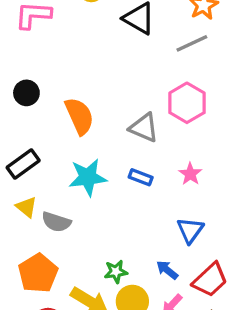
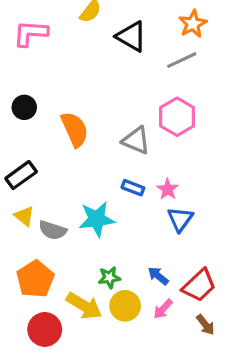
pink star: (190, 174) -> (168, 189), moved
cyan star: (88, 177) -> (97, 219), moved
blue triangle: (190, 230) -> (180, 219), moved

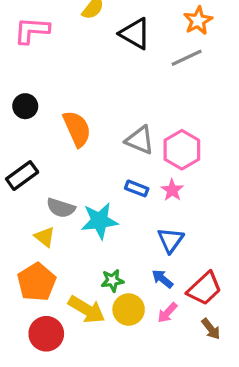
pink hexagon: (177, 117) -> (182, 150), moved
yellow triangle: (24, 216) -> (45, 237), moved
blue triangle: (180, 219) -> (171, 240), moved
gray semicircle: (53, 230) -> (61, 208), moved

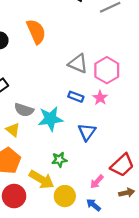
orange semicircle: (77, 129) -> (36, 32), moved
blue triangle: (171, 240) -> (87, 132), moved
blue arrow: (162, 279) -> (94, 205), moved
yellow circle: (129, 310) -> (65, 196), moved
brown arrow: (211, 329) -> (127, 193), turned -64

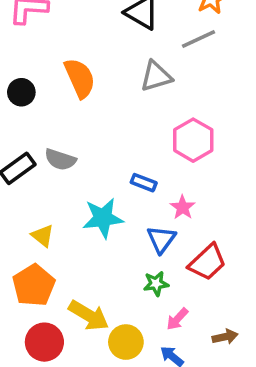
gray triangle: (78, 64) -> (156, 76), moved, turned -40
pink star: (100, 98) -> (183, 207), moved
gray semicircle: (24, 110) -> (60, 160), moved
green star: (59, 160) -> (156, 284), moved
red trapezoid: (122, 165) -> (207, 262), moved

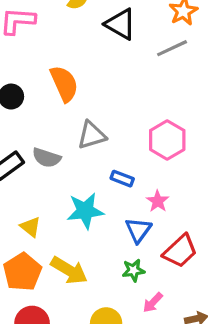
gray triangle: (156, 76) -> (92, 135), moved
yellow arrow: (89, 315) -> (69, 270), moved

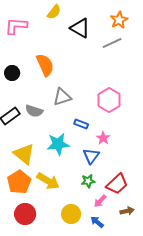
yellow triangle: (30, 227) -> (24, 154), size x1.6
red trapezoid: (180, 251) -> (117, 184), moved

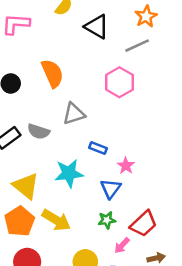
pink hexagon: (109, 100) -> (119, 82), moved

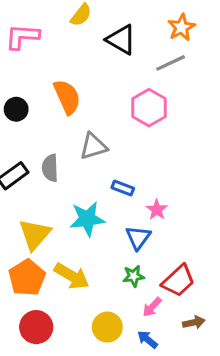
gray semicircle: (39, 132) -> (50, 168), turned 70
yellow triangle: (26, 186) -> (35, 234), turned 32

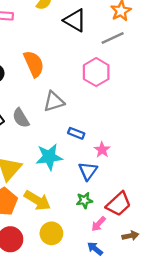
gray semicircle: (50, 168) -> (21, 118), turned -30
yellow circle: (107, 327) -> (51, 233), moved

